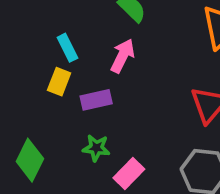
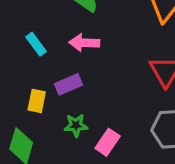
pink arrow: (123, 56) -> (84, 43), turned -104
yellow rectangle: (59, 82) -> (37, 101), moved

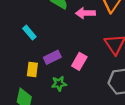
pink arrow: (84, 43) -> (85, 13), moved
pink rectangle: (108, 142) -> (79, 61), moved

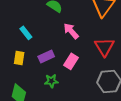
pink arrow: (85, 13) -> (71, 31), moved, turned 48
yellow rectangle: (32, 69) -> (19, 58), moved

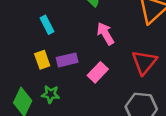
yellow rectangle: (19, 58) -> (42, 60), moved, turned -40
green star: (51, 81) -> (51, 94), moved

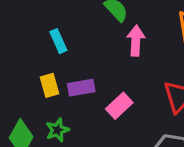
pink arrow: (105, 34) -> (136, 41), moved, turned 30
green star: (51, 94) -> (57, 130), turned -30

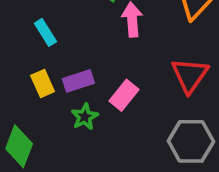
green star: (57, 130) -> (85, 117), moved

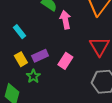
green star: (85, 117) -> (33, 76), moved

